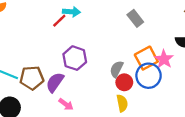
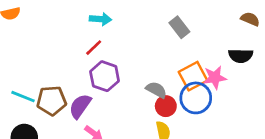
red line: (59, 21) -> (94, 48), moved
pink star: (164, 59) -> (215, 78), turned 30
gray semicircle: (117, 69) -> (156, 90), turned 91

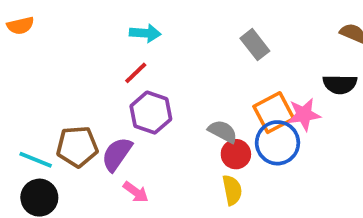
cyan line: (23, 97) -> (36, 160), moved

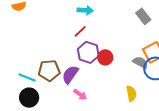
gray semicircle: (223, 131) -> (140, 62), moved
red circle: (236, 154) -> (105, 57), moved

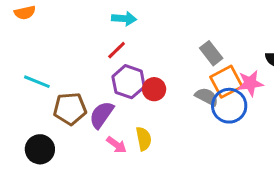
gray rectangle: (143, 16) -> (211, 53), moved
cyan line: (27, 77) -> (37, 82), moved
yellow semicircle: (131, 94) -> (144, 139), moved

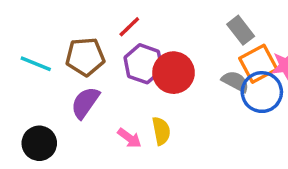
red circle: (154, 89) -> (174, 73), size x1.5
brown pentagon: (70, 109) -> (85, 57), moved
purple semicircle: (101, 115) -> (85, 103), moved

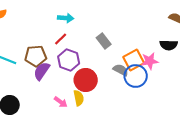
gray rectangle: (241, 30) -> (104, 41), moved
red circle: (174, 73) -> (86, 80), moved
purple semicircle: (85, 103) -> (42, 71), moved

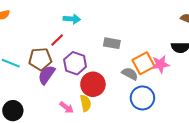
red line: (61, 39) -> (57, 40), moved
gray rectangle: (104, 41) -> (112, 43), turned -42
blue circle: (136, 76) -> (142, 98), moved

